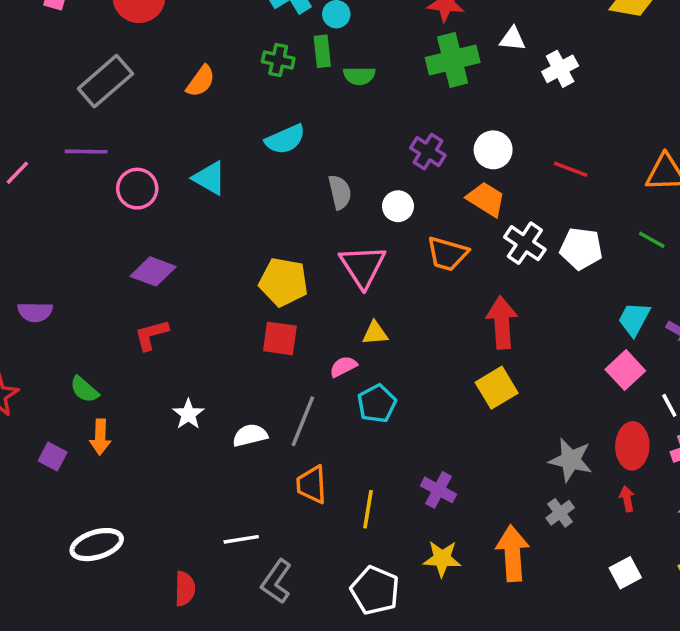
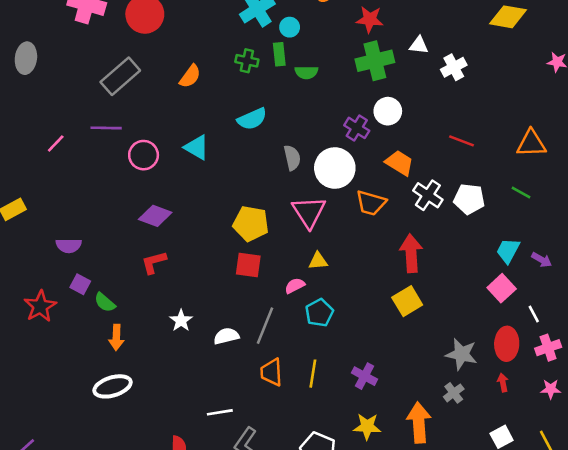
white circle: (493, 150) -> (388, 111), moved
white circle: (398, 206) -> (335, 168), size x1.8
purple square: (53, 456) -> (80, 284), moved
yellow line: (368, 509) -> (313, 374), moved
white ellipse: (97, 545) -> (113, 386), moved

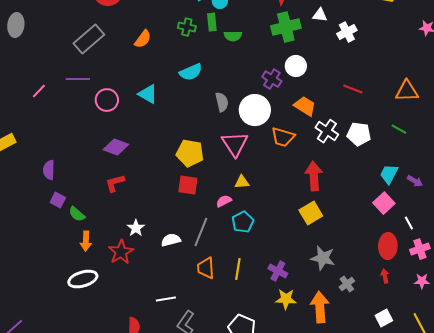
purple semicircle: (69, 246) -> (49, 170), turned 90
red star: (40, 306) -> (121, 252), moved
gray star: (461, 354) -> (323, 258), moved
yellow star: (367, 426) -> (286, 299), moved

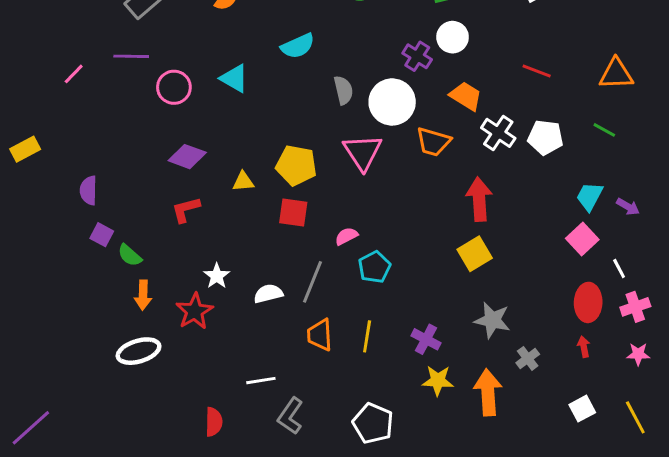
yellow triangle: (242, 182) -> (243, 182), moved

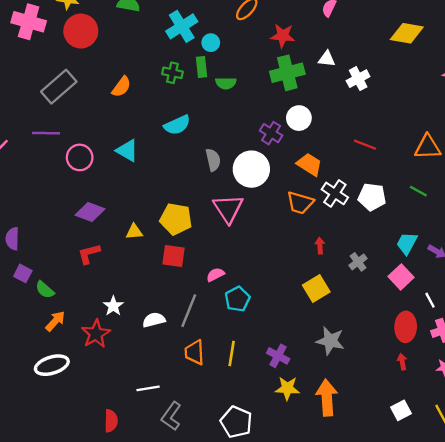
orange trapezoid: (433, 142) -> (300, 203), moved
red arrow: (479, 199) -> (320, 246), size x0.5
orange arrow: (143, 295) -> (55, 321), turned -140
gray cross: (528, 358) -> (358, 262), moved

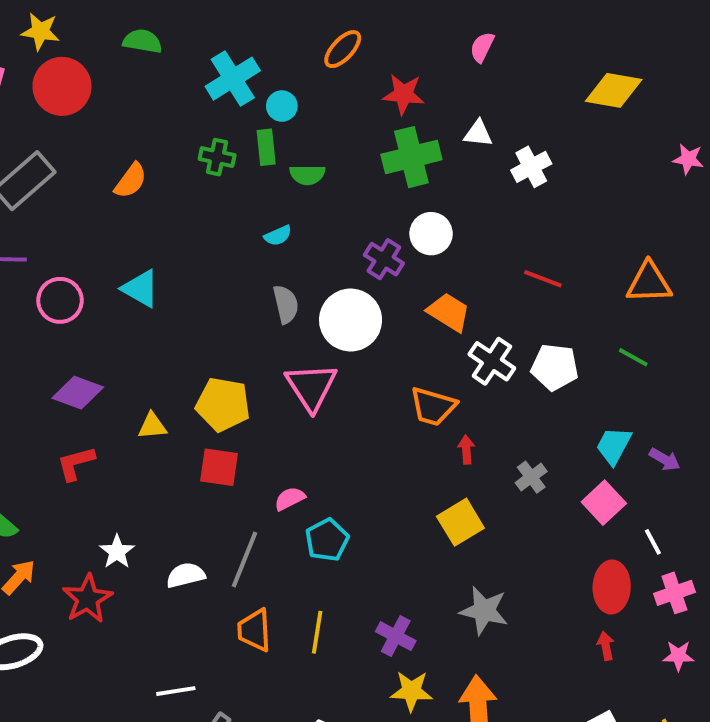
cyan semicircle: (177, 125) -> (278, 236), moved, size x0.6
orange trapezoid: (300, 203) -> (433, 406), moved

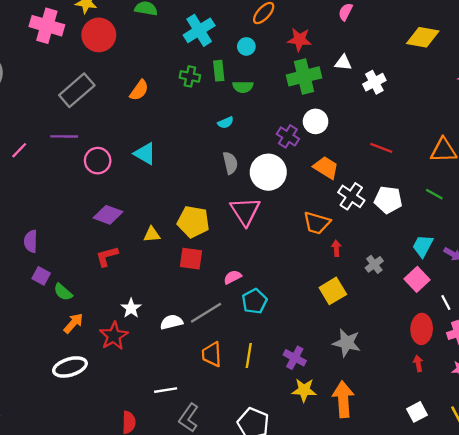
cyan circle: (282, 106) -> (246, 46), moved
gray line: (245, 560) -> (206, 313), turned 36

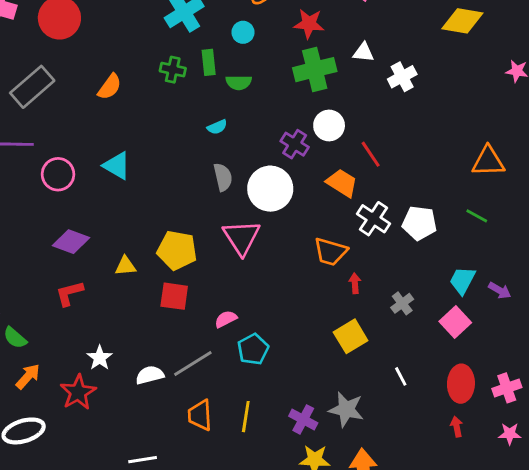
red line: (381, 148) -> (371, 154), moved, turned 35
white line: (446, 302) -> (401, 376), moved
gray star: (347, 343) -> (346, 409), moved

